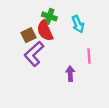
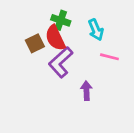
purple L-shape: (34, 54) -> (61, 62), moved
pink line: (89, 56) -> (109, 57), moved, turned -72

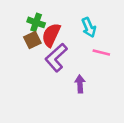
green cross: (61, 20) -> (36, 22), moved
red semicircle: (55, 38) -> (51, 35), turned 50

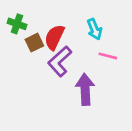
green cross: (36, 22) -> (17, 24), moved
purple arrow: (80, 84) -> (85, 89), size x1.6

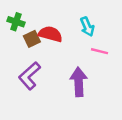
red semicircle: (54, 37) -> (50, 34), turned 80
purple L-shape: (60, 61) -> (29, 76), moved

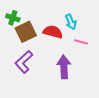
red semicircle: (50, 34) -> (53, 32), moved
brown square: (32, 39) -> (26, 32), size x1.5

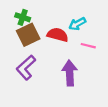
green cross: (13, 18) -> (23, 17), moved
cyan arrow: (71, 22) -> (77, 24), turned 84

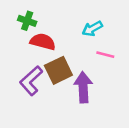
brown square: (28, 35) -> (58, 70), moved
red semicircle: (58, 35) -> (43, 42), moved

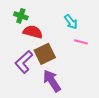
cyan arrow: (92, 29) -> (71, 22), turned -98
purple arrow: (83, 87) -> (52, 81), moved, turned -30

